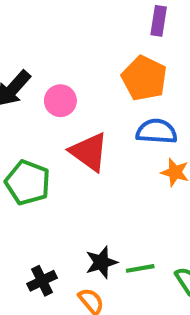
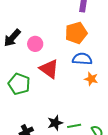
orange pentagon: (144, 78) -> (76, 33), turned 30

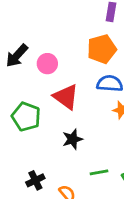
black star: (55, 123) -> (73, 139), moved

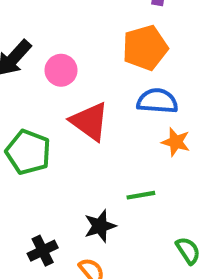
black star: (73, 139) -> (100, 226), moved
green line: (99, 172) -> (141, 195), moved

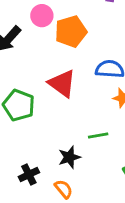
orange pentagon: (145, 48) -> (71, 32), moved
pink circle: (61, 70) -> (42, 16), moved

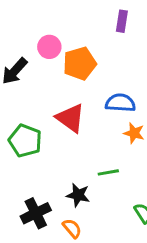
black star: (69, 157) -> (78, 195), turned 30
black cross: (29, 175) -> (36, 213), size x1.4

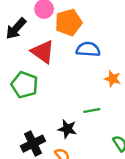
blue semicircle: (120, 103) -> (88, 49), moved
red triangle: (71, 118) -> (43, 52), moved

